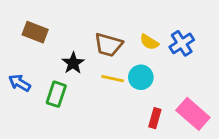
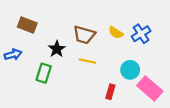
cyan circle: (141, 77) -> (130, 70), moved
blue arrow: (20, 83) -> (13, 55), moved, turned 133
red rectangle: (155, 118) -> (110, 92), moved

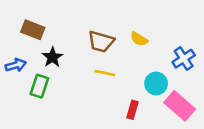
blue cross: (141, 34) -> (184, 59), moved
black star: (57, 49) -> (52, 57), moved
green rectangle: (44, 73) -> (39, 86), moved

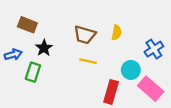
yellow semicircle: (139, 39) -> (117, 33), turned -112
red rectangle: (132, 110) -> (111, 92), size x1.5

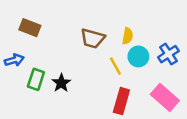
black star: (44, 48) -> (61, 83), moved
yellow line: (88, 61) -> (115, 66), moved, turned 49
cyan circle: (131, 70) -> (138, 56), moved

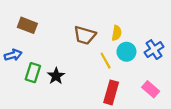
pink rectangle: (165, 97) -> (151, 89), size x0.7

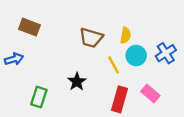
green rectangle: (33, 73) -> (39, 97), moved
black star: (56, 76) -> (77, 82), moved
pink rectangle: (151, 89) -> (150, 93), moved

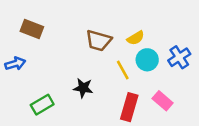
yellow semicircle: (125, 35) -> (136, 38), turned 49
black star: (77, 82) -> (83, 88), turned -30
green rectangle: (39, 97) -> (42, 105), turned 42

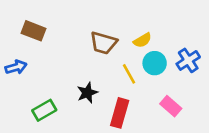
black star: (83, 88) -> (87, 93), turned -30
red rectangle: (129, 107) -> (120, 113), moved

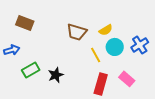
black star: (87, 93) -> (56, 75), moved
green rectangle: (44, 110) -> (31, 70), moved
red rectangle: (120, 113) -> (101, 84), moved

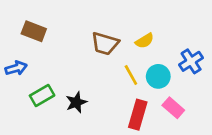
cyan circle: (115, 47) -> (158, 76), moved

